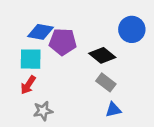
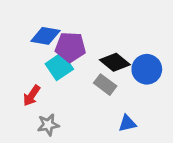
blue circle: (132, 29) -> (147, 69), moved
cyan square: (31, 59) -> (59, 66), moved, turned -35
gray rectangle: (106, 82) -> (105, 85), moved

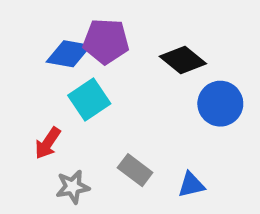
purple pentagon: (70, 47) -> (106, 41), moved
black diamond: (115, 62) -> (183, 60), moved
gray rectangle: (105, 85) -> (135, 170), moved

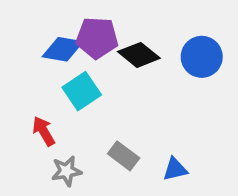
black diamond: (183, 60) -> (139, 55), moved
blue circle: (220, 104) -> (202, 57), moved
red arrow: (48, 143) -> (44, 131), turned 116

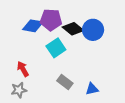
blue circle: (202, 57) -> (93, 30), moved
cyan square: (82, 91) -> (56, 48), moved
gray star: (66, 171) -> (19, 90), moved

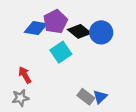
purple pentagon: (51, 20) -> (55, 22), turned -30
gray rectangle: (65, 82) -> (86, 97), moved
blue triangle: (92, 89) -> (100, 97), turned -32

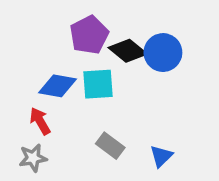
blue diamond: (36, 28) -> (58, 86), moved
cyan square: (61, 52) -> (98, 84), turned 30
gray rectangle: (86, 97) -> (110, 146), moved

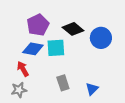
purple pentagon: (89, 35) -> (38, 25), moved
blue circle: (163, 53) -> (101, 38), moved
gray rectangle: (110, 146) -> (63, 83), turned 35

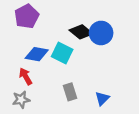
purple pentagon: (38, 25) -> (27, 16), moved
blue circle: (101, 38) -> (101, 33), moved
cyan square: (56, 48) -> (62, 53), turned 30

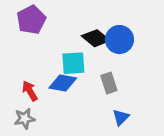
cyan square: (62, 53) -> (73, 63), turned -30
blue diamond: (37, 54) -> (63, 83), moved
gray rectangle: (70, 92) -> (109, 83), moved

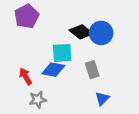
gray star: (25, 119) -> (38, 100), moved

